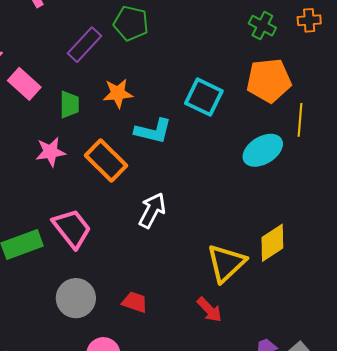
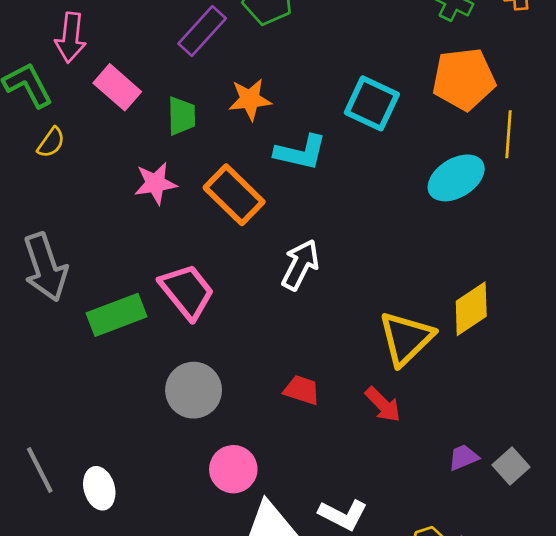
red trapezoid: (135, 302) -> (302, 390), moved

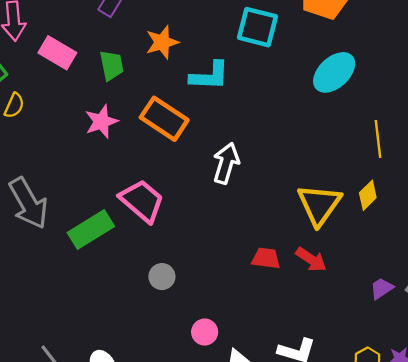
yellow line: (508, 134) -> (378, 139), moved
yellow diamond: (471, 309) -> (368, 195), moved, size x0.7
gray circle: (194, 390) -> (162, 277), size x0.6
red trapezoid: (302, 390) -> (266, 258), moved
pink circle: (233, 469) -> (205, 332), size x0.7

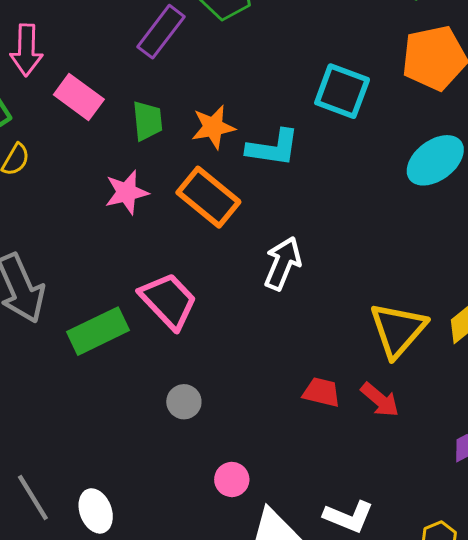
orange star: (162, 42) -> (213, 127), moved

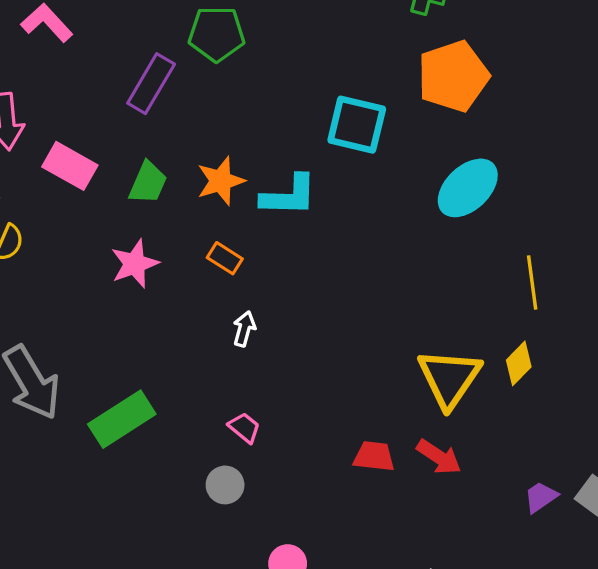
green trapezoid: (147, 121) -> (148, 183), turned 36
orange rectangle: (208, 197) -> (225, 258), size x0.5
white arrow: (283, 263) -> (244, 329), moved, size x0.6
pink trapezoid: (168, 301) -> (244, 428), moved, size x0.5

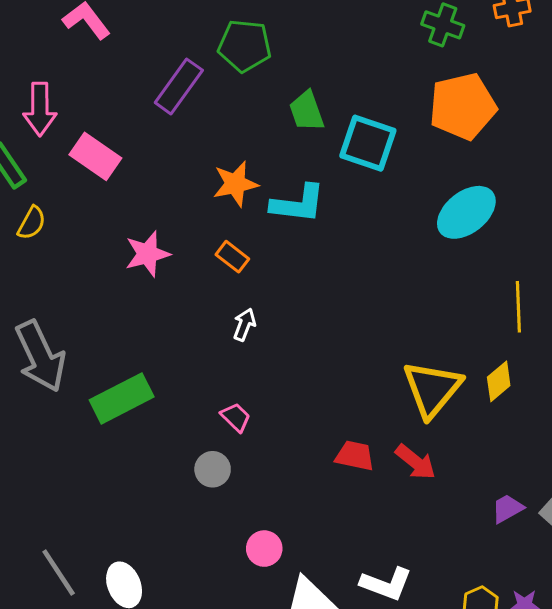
green trapezoid: (148, 183) -> (307, 111), moved, turned 132

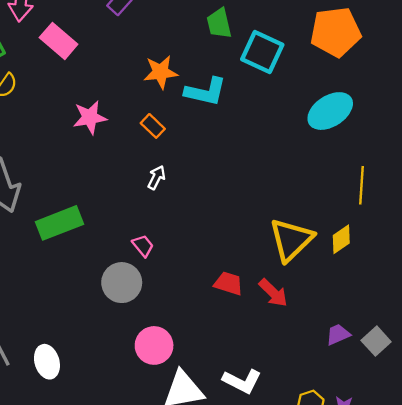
gray circle: (213, 469) -> (122, 283), size x1.5
pink circle: (264, 549) -> (154, 345), size x1.4

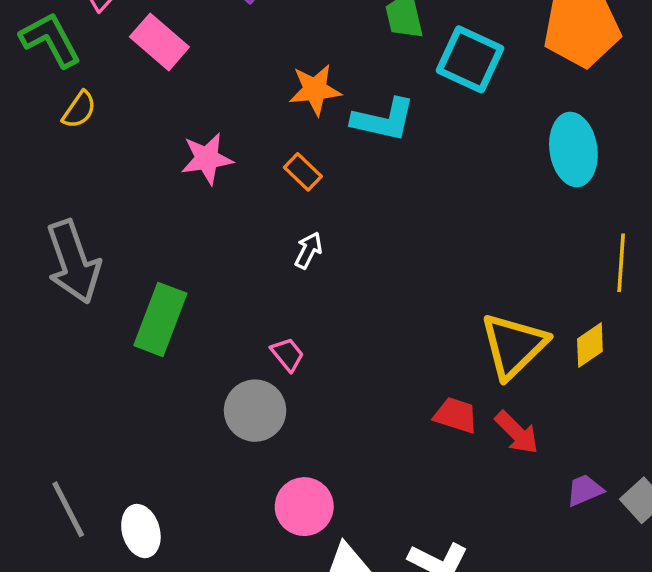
cyan ellipse: (330, 111) -> (573, 150), turned -66
green rectangle: (60, 223) -> (160, 319), turned -48
red trapezoid: (228, 283) -> (456, 415), moved
red arrow: (273, 293) -> (517, 433), moved

